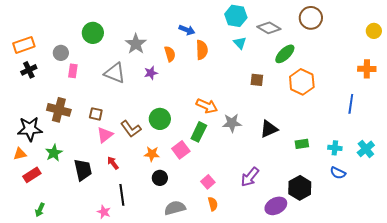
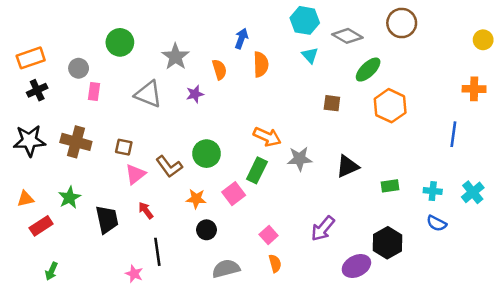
blue arrow: (187, 30) -> (241, 39), turned -91
black star: (30, 129) -> (29, 141), moved

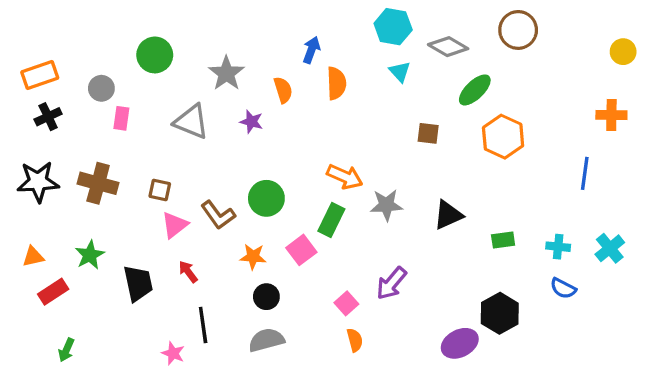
purple star: (195, 94) -> (251, 122), turned 30
purple arrow: (323, 229) -> (391, 283), moved
gray semicircle: (226, 269) -> (266, 340), moved

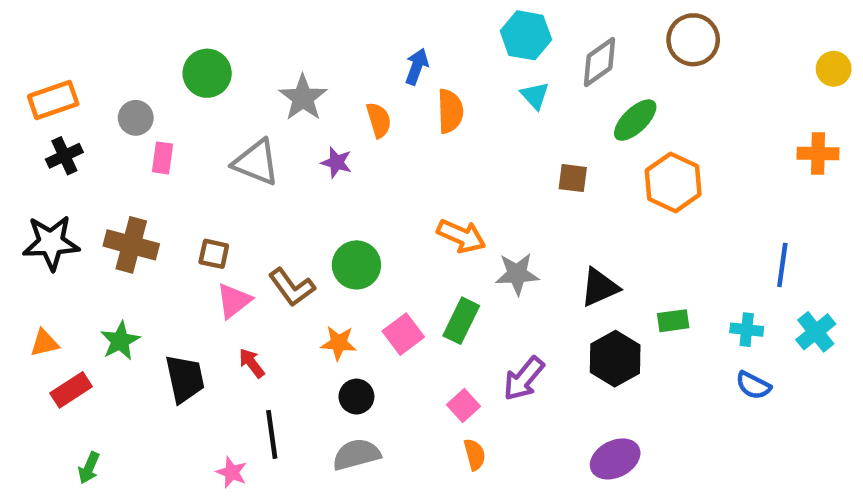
gray diamond: (448, 47) -> (600, 62), turned -66
blue line: (585, 173) -> (782, 265), moved
green rectangle: (331, 220) -> (461, 321), moved
black hexagon: (500, 313) -> (615, 359), moved

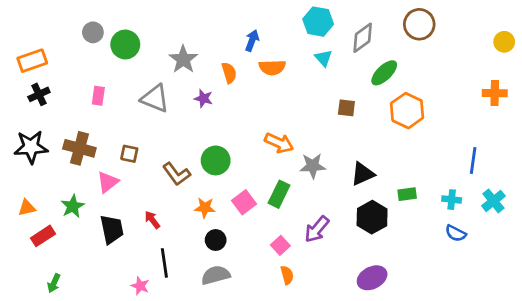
orange semicircle: (450, 111) -> (272, 67), turned 90
gray circle: (136, 118) -> (93, 32), moved
pink triangle: (234, 301) -> (108, 182), moved

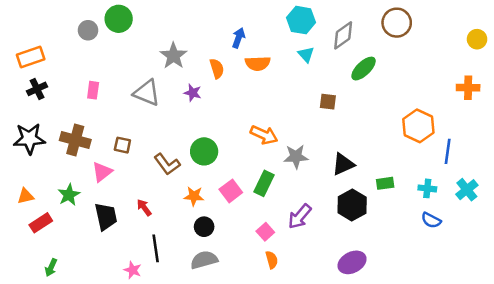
green circle: (125, 45) -> (119, 19), moved
orange hexagon: (407, 111) -> (418, 126), moved

